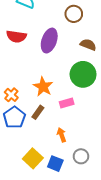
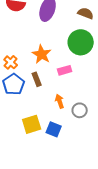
brown rectangle: (38, 112) -> (37, 79), turned -56
gray circle: (81, 156) -> (80, 110), moved
yellow square: (33, 158) -> (32, 124), turned 30

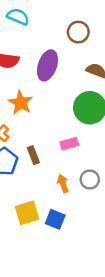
orange star: (42, 54) -> (21, 103), moved
gray circle: (80, 110) -> (90, 180), moved

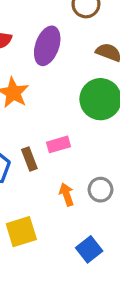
pink rectangle: (69, 144) -> (58, 144), moved
blue square: (55, 219) -> (89, 249), moved, turned 30

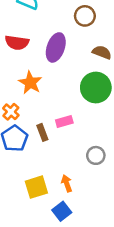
orange arrow: (67, 194) -> (67, 183), moved
blue square: (89, 249) -> (62, 211), moved

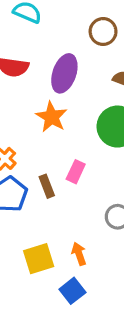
orange star: (30, 83) -> (52, 117), moved
pink rectangle: (64, 121) -> (76, 172), turned -49

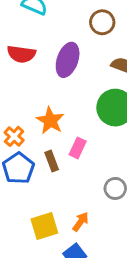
orange star: (52, 117) -> (50, 121), moved
orange arrow: (79, 254) -> (81, 222), turned 54

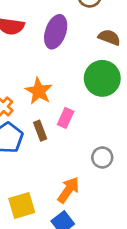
orange arrow: (81, 222) -> (68, 190), size x1.4
yellow square: (44, 226) -> (22, 205), moved

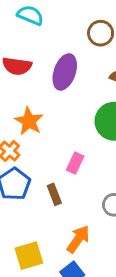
orange star: (39, 91) -> (29, 121), moved
brown rectangle: (40, 131) -> (54, 194), moved

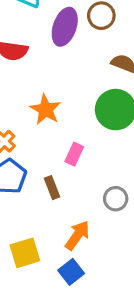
purple ellipse: (65, 72) -> (65, 27), moved
orange star: (29, 121) -> (46, 110), moved

